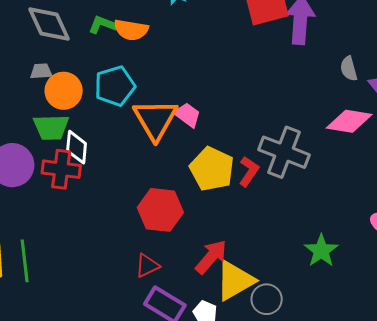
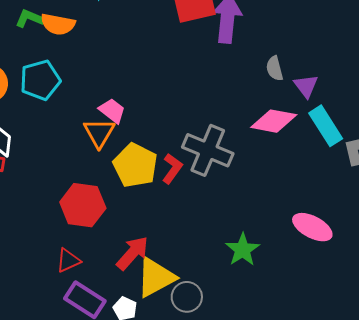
orange triangle: (155, 119) -> (99, 133), moved, size x0.7

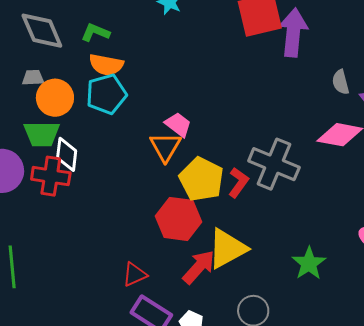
orange semicircle: (58, 24) -> (106, 65), moved
red hexagon: (83, 205) -> (178, 219), moved
yellow triangle: (156, 277) -> (227, 249), moved

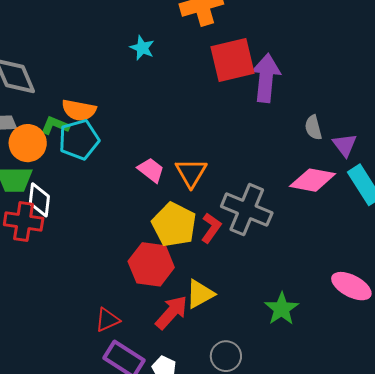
green L-shape: (95, 33) -> (55, 125), moved
orange triangle: (165, 147) -> (191, 173), moved
yellow triangle: (227, 249) -> (200, 294), size x0.7

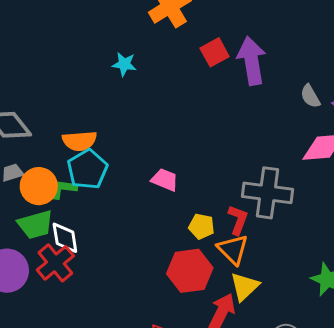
red square: (232, 60) -> (215, 52), size x0.6
green L-shape: (55, 125) -> (63, 189), moved
orange triangle: (191, 173) -> (233, 249), moved
red cross: (24, 221) -> (55, 263), turned -33
yellow pentagon: (174, 225) -> (201, 226), size x0.6

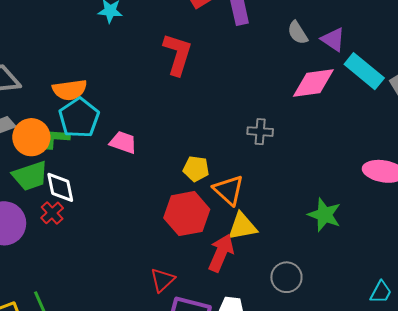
pink trapezoid: (165, 180) -> (123, 142), moved
gray cross: (268, 193) -> (260, 132), size x0.5
red L-shape: (238, 220) -> (177, 54), moved, size x1.4
red cross: (55, 263) -> (52, 213), size x0.6
yellow triangle: (245, 286) -> (242, 226), turned 36

